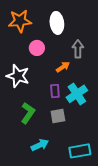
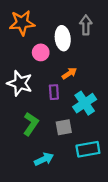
white ellipse: (57, 23) -> (63, 38), moved
gray arrow: (78, 49) -> (86, 25), moved
purple rectangle: (55, 91) -> (54, 92), moved
cyan rectangle: (80, 151) -> (88, 149), moved

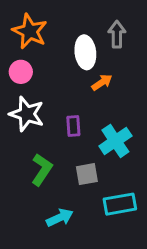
orange star: (22, 23) -> (30, 31), turned 30
pink circle: (41, 52) -> (21, 72), moved
orange arrow: (69, 73) -> (102, 82), moved

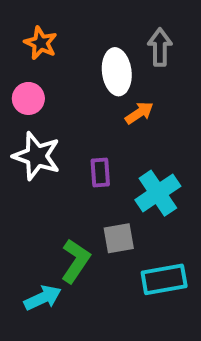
orange star: (30, 31) -> (41, 43), size x0.7
green L-shape: (42, 170) -> (76, 261), moved
cyan arrow: (60, 218) -> (43, 298), moved

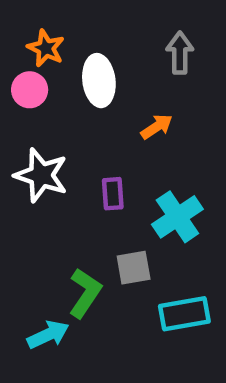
white ellipse: (117, 72) -> (99, 81), moved
pink circle: (28, 98) -> (30, 90), moved

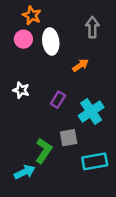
orange star: (46, 48) -> (32, 15), moved
pink circle: (30, 90) -> (23, 39), moved
white star: (41, 175) -> (21, 90), size x0.6
purple rectangle: (113, 194) -> (58, 100), turned 35

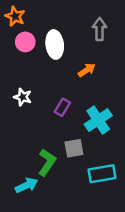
orange star: (32, 15) -> (15, 16), moved

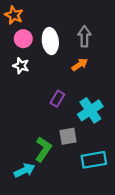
gray arrow: (100, 29) -> (84, 36), moved
white star: (23, 97) -> (21, 66), moved

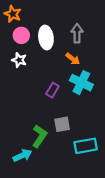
orange arrow: (80, 65) -> (73, 59), turned 72
cyan cross: (90, 110) -> (81, 83), moved, turned -30

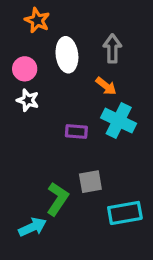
orange star: (13, 14) -> (37, 20), moved
pink circle: (21, 35) -> (25, 69), moved
white star: (19, 60) -> (28, 100), moved
purple rectangle: (52, 90) -> (76, 132), turned 64

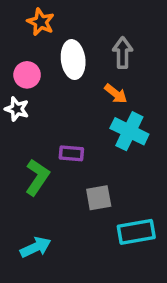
white star: (28, 100) -> (17, 109), moved
purple rectangle: (76, 132) -> (71, 153), moved
green L-shape: (58, 199) -> (37, 177), moved

